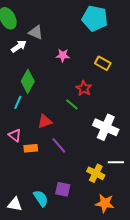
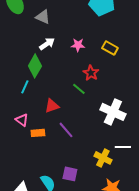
white arrow: (19, 46) -> (47, 44), moved
pink star: (63, 55) -> (78, 45), moved

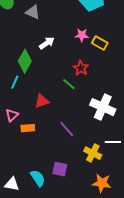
white arrow: (47, 44) -> (47, 43), moved
pink star: (78, 45) -> (82, 35), moved
pink triangle: (22, 120) -> (12, 115), turned 40
purple line: (66, 130) -> (67, 129), moved

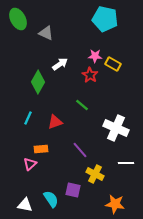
red star: (81, 68) -> (90, 75), moved
cyan line: (15, 82) -> (28, 118), moved
pink triangle: (12, 115) -> (30, 164), moved
yellow cross: (93, 153) -> (95, 174), moved

